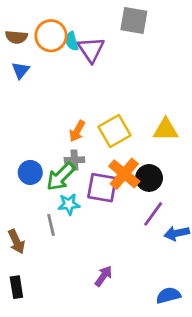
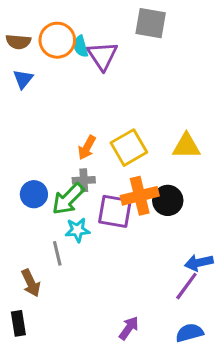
orange cross: (124, 174) -> (140, 196), turned 36
purple line: (153, 214) -> (186, 286), moved
brown arrow: (16, 242) -> (31, 283), moved
purple arrow: (103, 276) -> (129, 328), moved

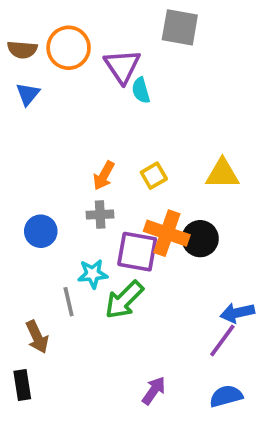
cyan semicircle: (81, 46) -> (141, 90), moved
yellow square: (129, 148) -> (154, 176), size x0.6
orange cross: (140, 196) -> (167, 233), turned 33
green arrow: (68, 199) -> (124, 300), moved

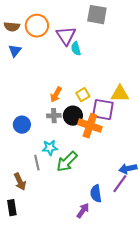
black circle: (200, 239) -> (73, 116), moved
purple square: (137, 252) -> (103, 110), moved
blue semicircle: (226, 396) -> (96, 194), moved, turned -84

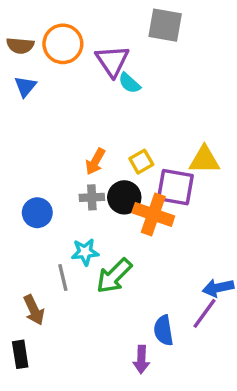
cyan semicircle: (76, 49) -> (129, 83), turned -32
purple arrow: (83, 211) -> (141, 359), turned 147

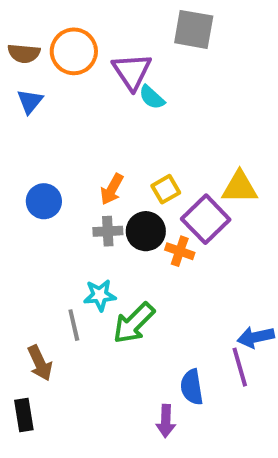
purple square: (175, 187) -> (206, 219), turned 36
blue circle: (37, 213) -> (44, 201), moved
orange cross: (153, 214) -> (180, 251), size x0.6
purple line: (204, 313) -> (240, 367), turned -52

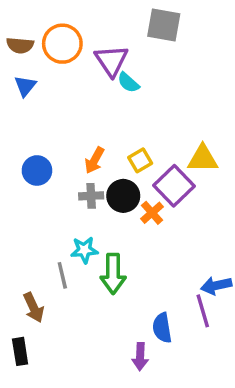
orange cross: (180, 251) -> (152, 213), turned 30
green arrow: (134, 323) -> (113, 274), turned -45

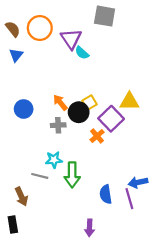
brown semicircle: (20, 45) -> (13, 29), turned -133
orange arrow: (94, 160) -> (60, 103), turned 112
black circle: (123, 196) -> (79, 112), moved
gray line: (62, 275) -> (40, 176), turned -63
blue semicircle: (162, 328) -> (106, 194), moved

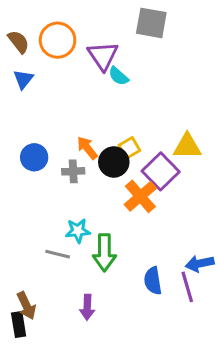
gray cross: (58, 125) -> (73, 171), moved
orange cross: (97, 136) -> (140, 196), size x1.5
brown arrow: (21, 196) -> (26, 306), moved
purple arrow: (89, 228) -> (87, 307), moved

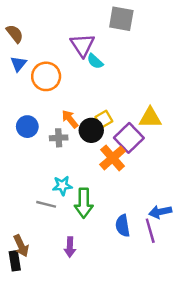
orange circle: (58, 40) -> (46, 76), moved

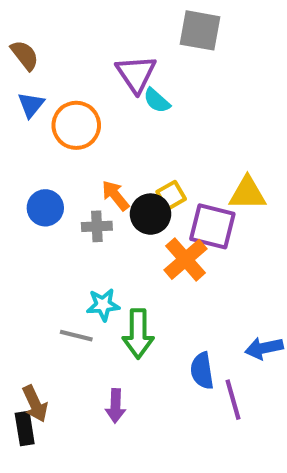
purple square: (129, 138) -> (212, 226), turned -32
purple line: (150, 231) -> (233, 400), moved

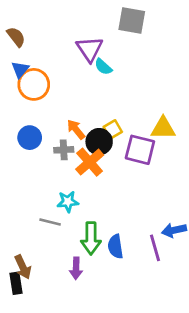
orange circle: (76, 125) -> (34, 84), moved
orange cross: (186, 259) -> (90, 162), moved
green arrow: (138, 334) -> (91, 238), moved
blue semicircle: (202, 371) -> (115, 247), moved
purple line: (233, 400) -> (155, 248), moved

